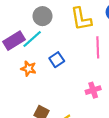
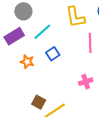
gray circle: (42, 16) -> (23, 11), moved
cyan line: (32, 39) -> (42, 32), moved

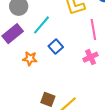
pink cross: (86, 82) -> (91, 57), moved

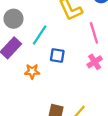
blue square: (56, 47) -> (57, 56), turned -32

